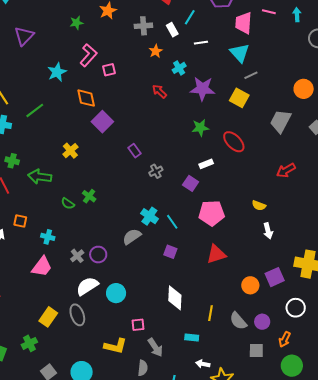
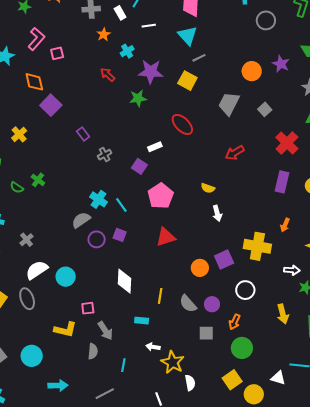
green star: (200, 128) -> (138, 98), moved
pink pentagon: (212, 213) -> (161, 196), turned -30
purple circle: (98, 255) -> (97, 239), moved

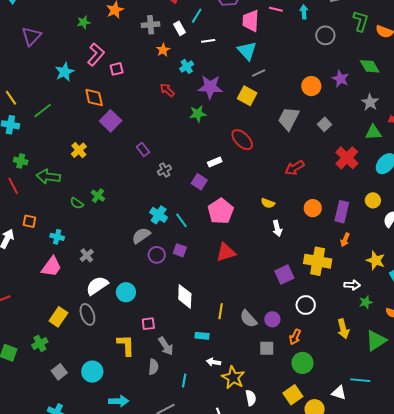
purple rectangle: (282, 182) -> (342, 212), moved
orange circle: (200, 268) -> (313, 208), moved
yellow L-shape: (65, 330) -> (126, 345), turned -105

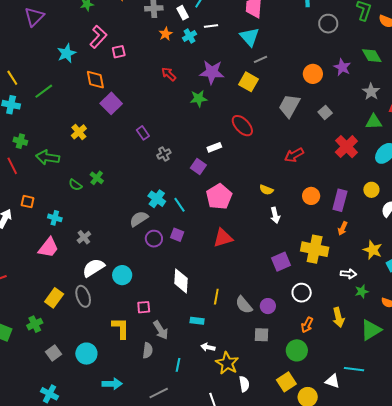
cyan cross: (187, 66) -> (190, 36), moved
orange arrow: (295, 337) -> (307, 325), moved

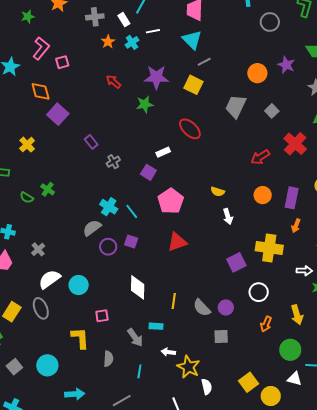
red arrow: (294, 155) -> (260, 157), moved
gray arrow: (161, 330) -> (135, 337), moved
green circle: (297, 350) -> (290, 350), moved

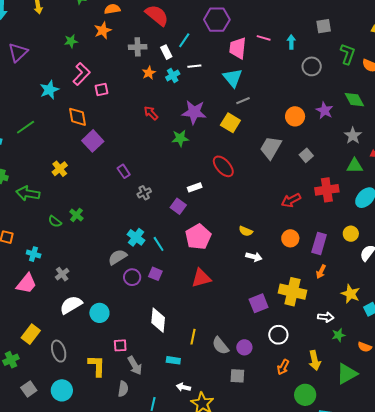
red cross: (295, 144) -> (327, 190), turned 35
white arrow: (228, 216) -> (254, 257), turned -63
gray ellipse: (41, 308) -> (59, 351), moved
gray arrow: (135, 337) -> (135, 366), moved

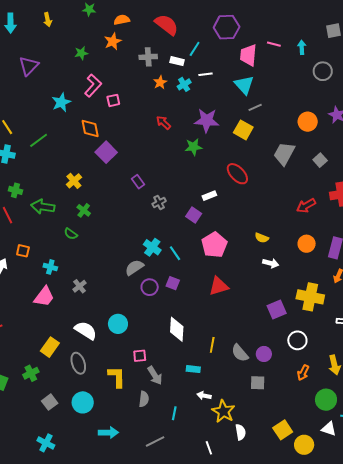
white rectangle: (166, 52) -> (177, 61), turned -48
green cross: (76, 215) -> (84, 210), moved
white semicircle: (71, 305) -> (86, 331), moved, turned 65

